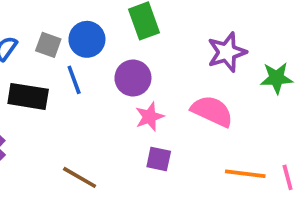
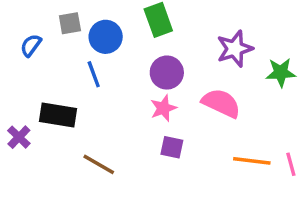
gray square: (48, 45) -> (70, 23), moved, turned -30
purple circle: (133, 78) -> (167, 73), moved
black rectangle: (28, 96) -> (58, 115), moved

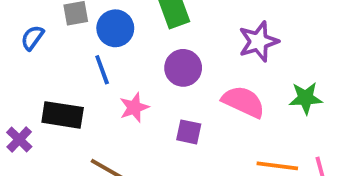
green star: (281, 73) -> (306, 98), moved
pink star: (163, 108) -> (134, 107), moved
purple square: (172, 147) -> (189, 132), moved

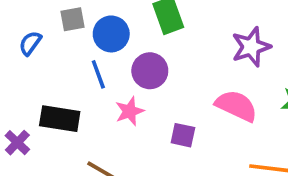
purple circle: (183, 68) -> (150, 71), moved

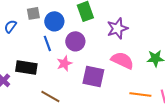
purple star: (251, 47) -> (117, 28), moved
purple square: (183, 135) -> (93, 76), size x1.6

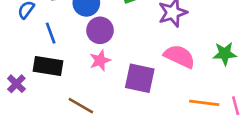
purple circle: (75, 41) -> (100, 30), moved
blue line: (47, 43) -> (51, 33), moved

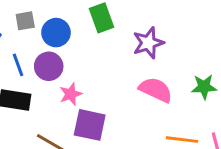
purple circle: (100, 30) -> (49, 66), moved
purple square: (140, 78) -> (90, 125), moved

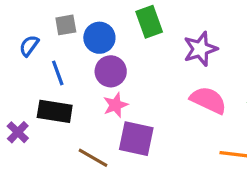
purple circle: (49, 66) -> (111, 71), moved

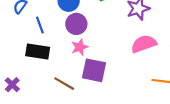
pink semicircle: (208, 100) -> (144, 44), turned -45
purple cross: (18, 132) -> (12, 85), moved

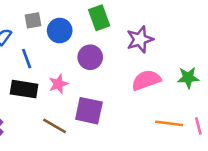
purple circle: (76, 24) -> (90, 57), moved
pink star: (80, 47) -> (58, 84), moved

